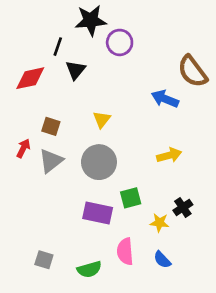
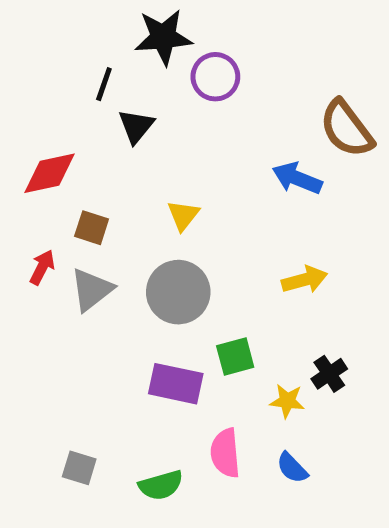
red diamond: (30, 78) -> (50, 173), moved

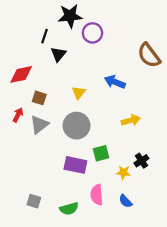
blue arrow: (297, 178) -> (115, 82), moved

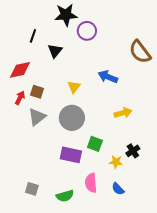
black line: (45, 36) -> (33, 36), moved
red arrow: (18, 115) -> (20, 98), moved
green square: (101, 153) -> (95, 144), turned 35

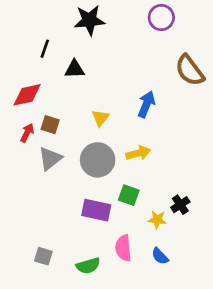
purple circle: (87, 31) -> (161, 18), moved
black triangle: (55, 51) -> (75, 69), turned 49
blue arrow: (108, 77) -> (146, 104), turned 90
yellow arrow: (123, 113) -> (138, 153), moved

